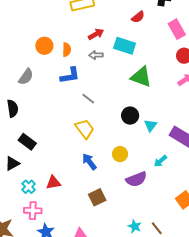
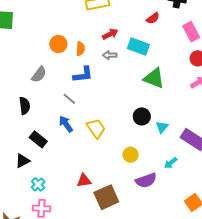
gray line: (88, 99) -> (69, 99), moved
blue arrow: (89, 162) -> (66, 124), moved
red triangle: (53, 182) -> (84, 181), moved
brown square: (97, 197) -> (106, 197), size x1.4

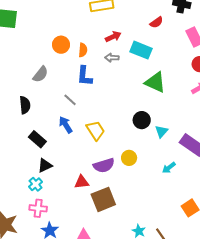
blue L-shape: (83, 75) -> (84, 76), turned 100
black triangle: (23, 161) -> (45, 165), moved
purple semicircle: (146, 180) -> (104, 165), moved

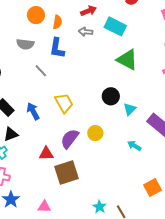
gray semicircle: (40, 74) -> (25, 44), moved, turned 54
blue arrow: (66, 125) -> (33, 111), moved
purple semicircle: (104, 165) -> (70, 139), turned 140
cyan arrow: (169, 168) -> (134, 146), turned 64

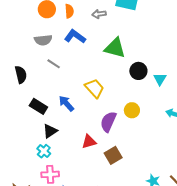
blue L-shape: (57, 48) -> (75, 37), turned 130
green triangle: (127, 60) -> (115, 48), moved
gray line: (41, 71) -> (54, 64), moved
brown square: (67, 173) -> (113, 155), size x0.7

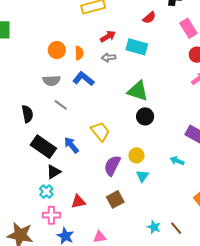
green triangle: (115, 48) -> (138, 91), moved
cyan triangle: (160, 79) -> (142, 176), moved
black rectangle: (38, 106) -> (43, 147), size x1.4
red triangle: (89, 142) -> (78, 202), moved

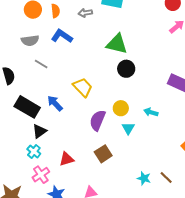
cyan arrow: (177, 161) -> (151, 112), moved
pink cross: (51, 215) -> (41, 175), turned -30

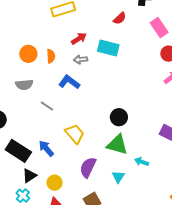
blue L-shape: (62, 36) -> (69, 82), moved
green triangle: (117, 44) -> (117, 145), moved
gray line: (41, 64) -> (47, 106), moved
yellow circle: (121, 108) -> (55, 183), moved

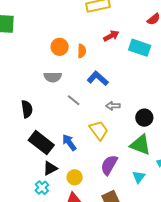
gray arrow: (80, 59) -> (113, 106), moved

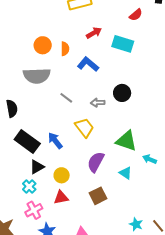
gray semicircle: (53, 77) -> (37, 76), size x1.5
blue L-shape: (98, 78) -> (88, 64), moved
gray line: (74, 100) -> (66, 98), moved
black circle: (144, 118) -> (122, 93), moved
cyan triangle: (139, 177) -> (126, 173), turned -32

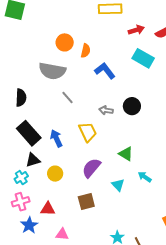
red arrow: (94, 33) -> (136, 30), moved
gray line: (66, 98) -> (67, 98), moved
green triangle: (126, 141) -> (126, 154), size x0.7
red triangle: (61, 197) -> (48, 209), moved

